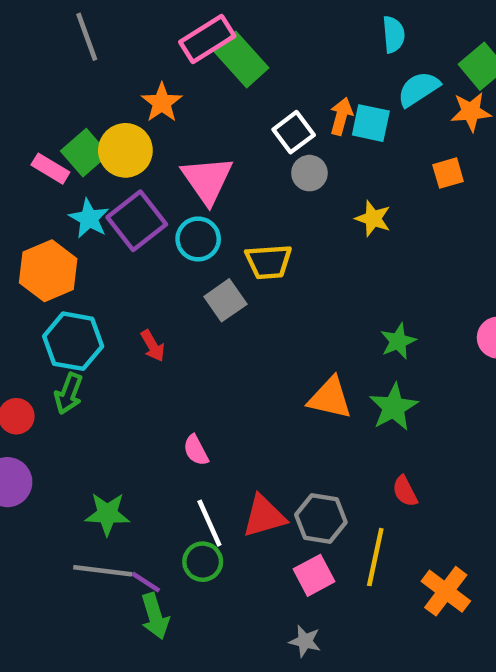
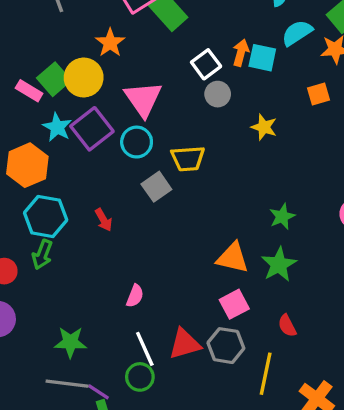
pink semicircle: (196, 450) -> (135, 296), turned -130
pink square: (314, 575) -> (234, 304), moved

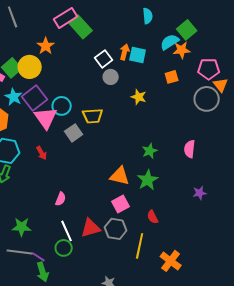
cyan semicircle: (297, 33) -> (170, 42), moved
pink triangle: (143, 99) -> (46, 118), moved

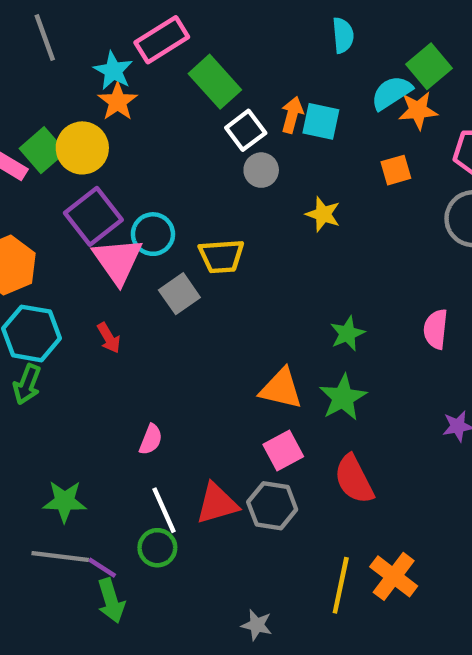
green rectangle: (81, 27) -> (215, 82), moved
cyan star: (14, 97) -> (113, 71), moved
red semicircle: (153, 217) -> (354, 479), size x1.6
yellow line: (140, 246) -> (341, 585), moved

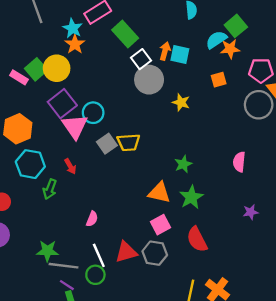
gray circle: (261, 170) -> (149, 80), size x1.6
yellow trapezoid: (221, 256) -> (128, 142), moved
green star: (347, 333) -> (183, 164), moved
green arrow: (27, 384) -> (50, 189), moved
gray line: (60, 557) -> (63, 266), moved

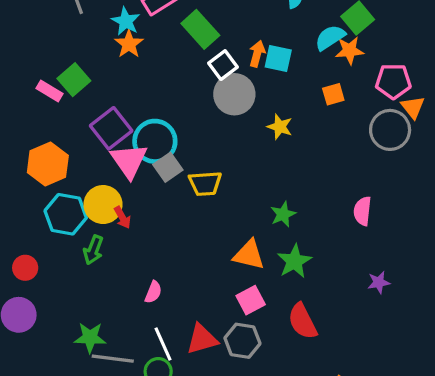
yellow circle: (57, 68) -> (103, 205), moved
cyan circle: (93, 113) -> (155, 141), size x1.4
gray square: (107, 144) -> (168, 167), moved

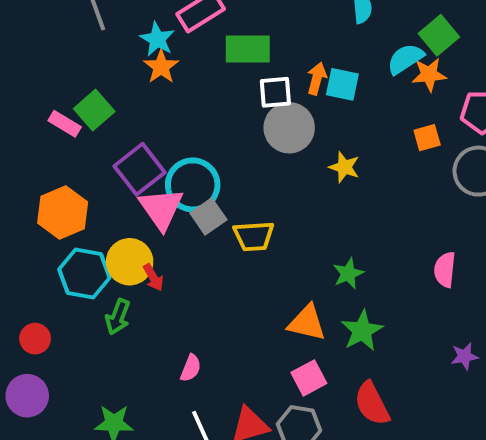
green rectangle: (200, 29) -> (248, 49), turned -48
white square: (223, 65) -> (275, 92), turned 32
orange square: (333, 94) -> (427, 138), moved

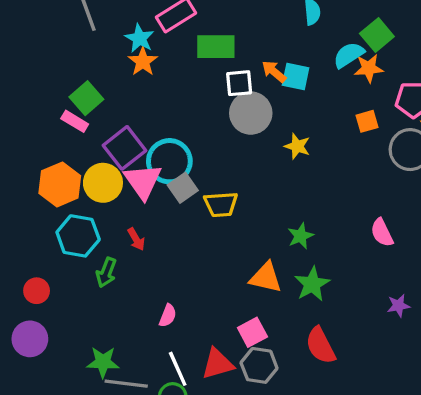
orange arrow: (317, 79) -> (274, 72), turned -65
pink rectangle: (65, 124) -> (75, 121), moved
yellow circle: (130, 262) -> (103, 183), moved
pink semicircle: (445, 270) -> (382, 233), turned -32
pink square: (309, 378) -> (252, 332), moved

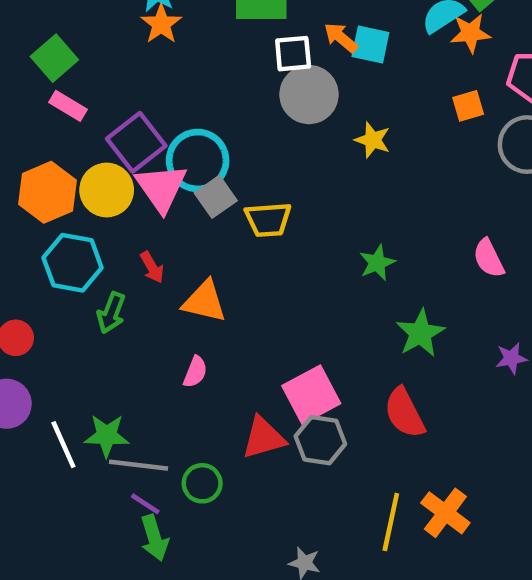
green square: (86, 98) -> (54, 58), moved
orange triangle: (266, 277) -> (204, 301), moved
green star: (312, 284) -> (420, 333), moved
pink square: (252, 332) -> (311, 395), size x1.4
white line: (178, 369) -> (63, 445), moved

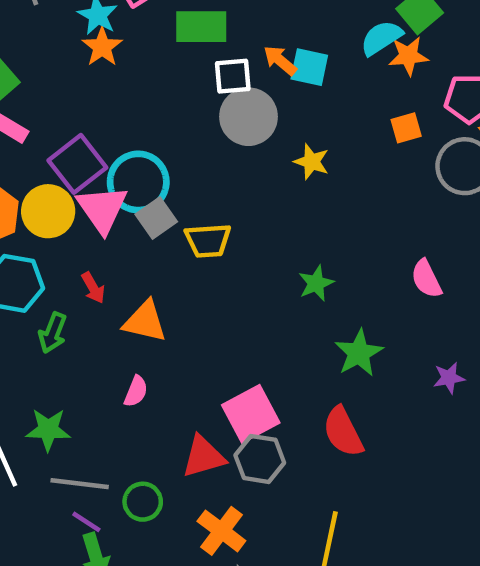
green star: (107, 436) -> (48, 430), moved
orange cross: (445, 513) -> (221, 531), moved

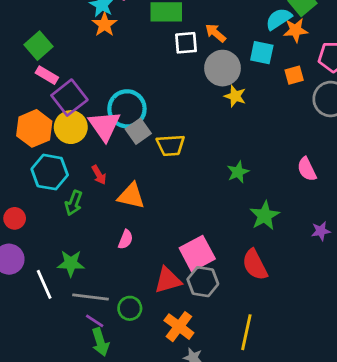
cyan square: (309, 67) -> (262, 53), moved
gray circle: (249, 117) -> (222, 68), moved
purple square: (77, 164) -> (69, 98), moved

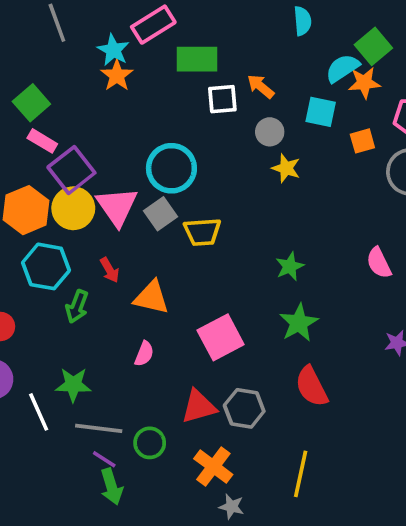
gray circle: (222, 68) -> (270, 132), size x0.6
cyan circle: (127, 109) -> (171, 168), moved
green star: (265, 216) -> (299, 323), moved
pink square: (197, 253) -> (221, 337), moved

